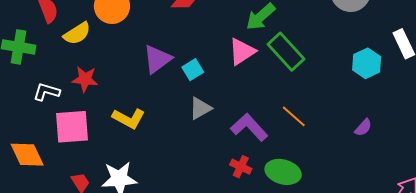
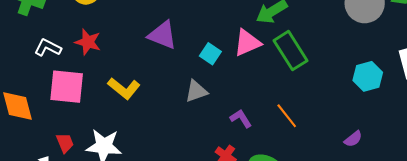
purple triangle: (157, 59) -> (162, 35), turned 48
cyan square: (193, 70) -> (210, 54), moved, turned -35
purple L-shape: (249, 127) -> (241, 118), size x0.6

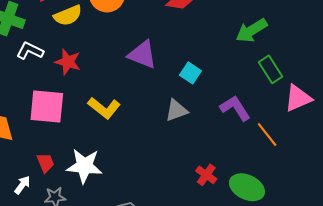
pink triangle: (247, 43) -> (298, 98), moved
white L-shape: (48, 48) -> (30, 51), moved
green rectangle: (291, 51) -> (271, 69), size x0.7
purple L-shape: (241, 118) -> (235, 108), moved, size x1.4

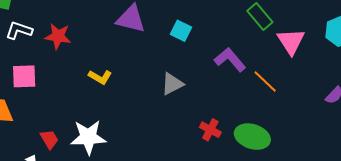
pink triangle: (298, 98) -> (291, 41), turned -32
pink square: (47, 106) -> (24, 76), moved, size x0.7
yellow L-shape: (104, 108) -> (100, 77), size x0.7
gray triangle: (176, 110) -> (172, 84), moved

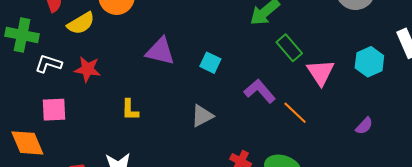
yellow L-shape: (100, 77) -> (130, 110), turned 60

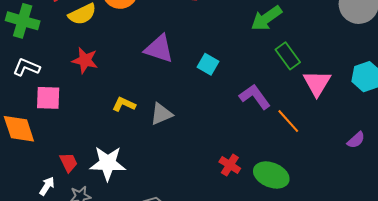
white L-shape: (48, 64) -> (26, 67), moved
yellow L-shape: (130, 110) -> (124, 104), turned 110
gray triangle: (202, 116) -> (161, 114), moved

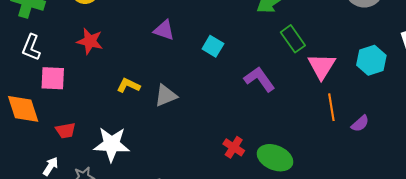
purple triangle: (159, 49) -> (164, 30), size x0.7
white L-shape: (26, 67) -> (31, 47), turned -92
orange line: (288, 121) -> (331, 107), moved, turned 32
red trapezoid: (69, 162) -> (66, 130), moved, turned 105

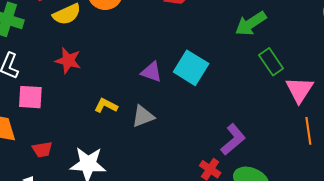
purple triangle: (164, 30) -> (151, 72), moved
cyan square: (213, 46) -> (191, 68), size x1.6
purple L-shape: (259, 79) -> (233, 139), moved, turned 84

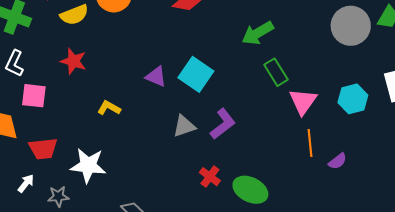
gray triangle: (143, 116) -> (184, 126), moved
purple L-shape: (233, 139) -> (223, 124), moved
red trapezoid: (42, 149) -> (43, 149), size x1.4

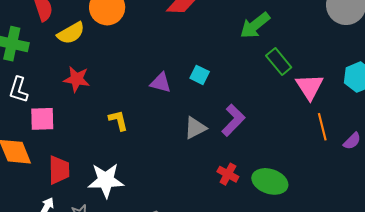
cyan square: (196, 74) -> (200, 75), size x0.6
yellow L-shape: (109, 108) -> (118, 120), turned 55
red trapezoid: (43, 149) -> (59, 170), turned -76

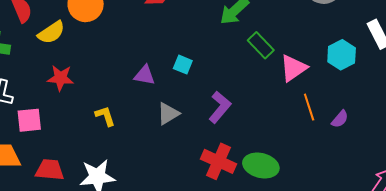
pink triangle: (310, 87) -> (293, 68), turned 32
gray triangle: (195, 128) -> (168, 114), moved
red trapezoid: (59, 170) -> (50, 170), turned -80
red cross: (228, 174) -> (219, 161), size x1.6

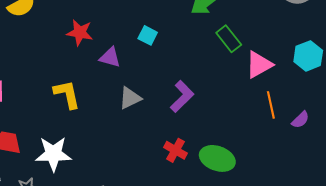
cyan square: (183, 65) -> (148, 35), moved
red star: (60, 78) -> (80, 33), moved
yellow L-shape: (105, 116) -> (67, 94), size x1.4
red cross: (219, 161) -> (176, 150), size x0.7

